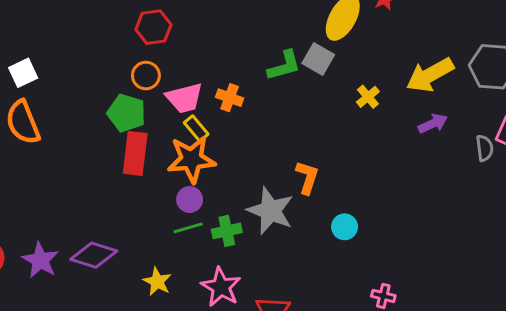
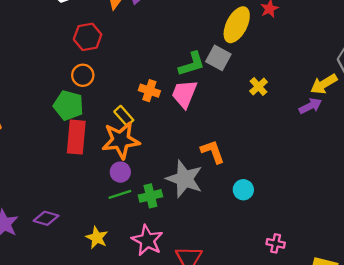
yellow arrow: (430, 75) -> (324, 84), moved, size x0.7
pink trapezoid: (184, 98) -> (184, 94), moved, turned 128
orange L-shape: (307, 177) -> (213, 152), turned -36
purple diamond: (94, 255) -> (46, 218), size x0.7

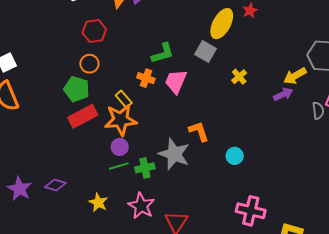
green L-shape: (192, 64) -> (163, 53), moved
red rectangle: (76, 137) -> (83, 116), turned 56
cyan circle: (243, 190) -> (235, 156), moved
pink cross: (276, 243) -> (251, 211), size x1.8

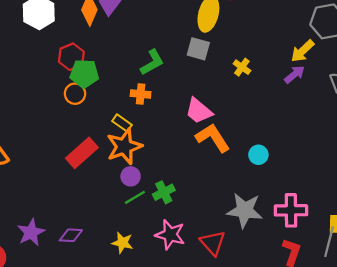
pink trapezoid: (176, 81) -> (199, 111), moved, turned -60
green pentagon: (77, 89) -> (84, 74), moved
orange L-shape: (199, 131) -> (213, 138), size x1.4
gray star: (174, 154) -> (245, 210), moved
purple star: (19, 189) -> (31, 232), moved, turned 30

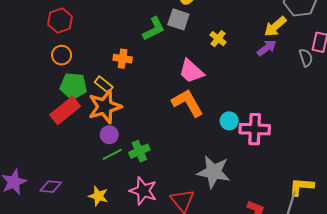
green L-shape: (152, 62) -> (154, 29), moved
green pentagon: (84, 74) -> (73, 86), moved
pink trapezoid: (199, 111) -> (191, 71), moved
pink cross: (291, 210) -> (255, 129), moved

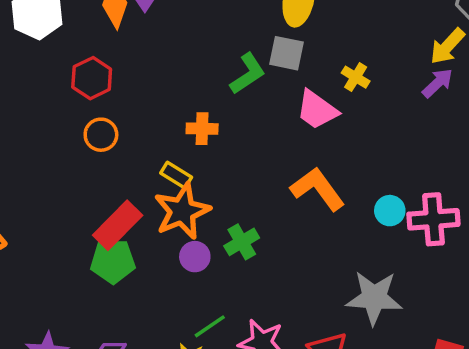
pink trapezoid: (191, 71) -> (317, 110), moved
green pentagon: (73, 86) -> (113, 261), moved
green cross: (139, 151) -> (242, 242), moved
green line: (112, 154) -> (210, 326), moved

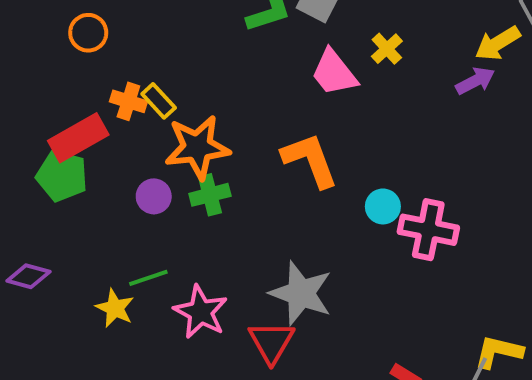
orange cross: (202, 129) -> (128, 101), moved
orange star: (182, 211) -> (197, 147), moved
gray star: (374, 298) -> (301, 293), moved

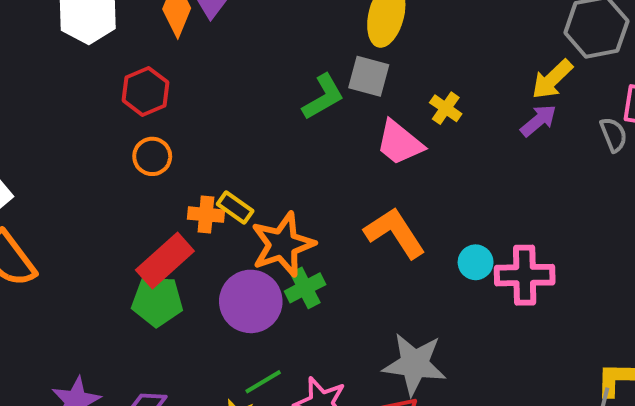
purple circle: (154, 196) -> (251, 301), size x1.8

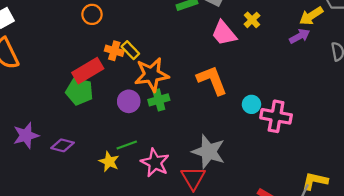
purple circle: (251, 301) -> (129, 101), size x0.7

